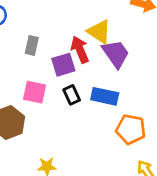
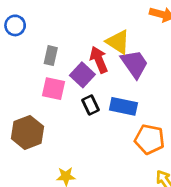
purple square: (63, 65) -> (82, 75), turned -30
pink square: (35, 92) -> (54, 89), moved

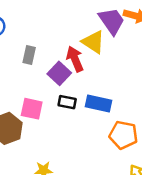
purple trapezoid: (134, 64) -> (112, 21), moved
pink square: (54, 89) -> (32, 109), moved
black rectangle: (91, 105) -> (67, 102), turned -54

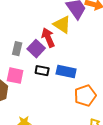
gray rectangle: (29, 55) -> (17, 49), moved
orange pentagon: (123, 135) -> (85, 96), turned -30

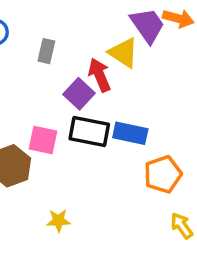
gray rectangle: (17, 49) -> (46, 51), moved
black rectangle: (42, 71) -> (89, 132), size x1.6

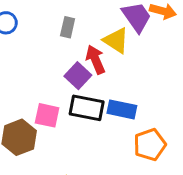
gray rectangle: (46, 51) -> (68, 27), moved

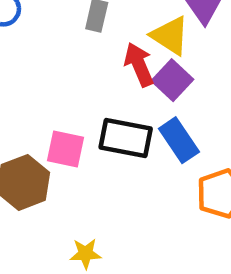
purple square: (78, 76) -> (172, 80), moved
blue rectangle: (122, 109) -> (179, 140), turned 44

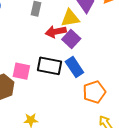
yellow triangle: (170, 36) -> (70, 18), turned -42
red arrow: (139, 65) -> (56, 32), turned -78

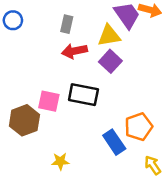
red arrow: (56, 32) -> (74, 51), moved
blue rectangle: (74, 67) -> (114, 142), moved

